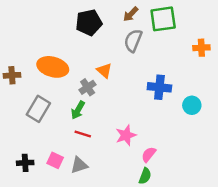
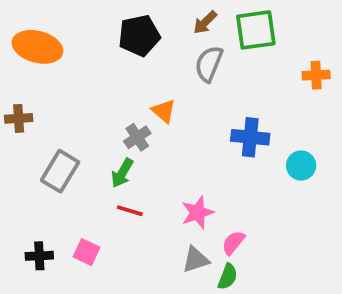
orange ellipse: (53, 67) -> (37, 47), moved
gray triangle: (79, 165) -> (196, 260), moved

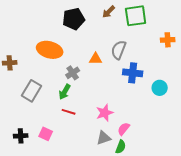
orange ellipse: (37, 47) -> (50, 50), moved
gray semicircle: (209, 64) -> (119, 50), moved
orange triangle: (164, 111) -> (96, 59), moved, turned -40

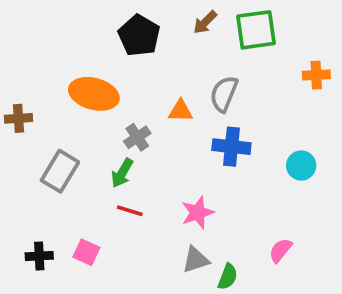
black pentagon: (74, 19) -> (139, 35), turned -30
blue cross: (133, 73) -> (231, 147), moved
pink semicircle: (124, 129) -> (280, 250), moved

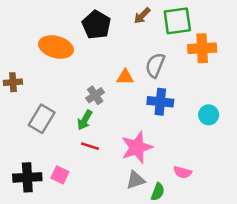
orange cross: (316, 75) -> (202, 48), moved, size x1.5
orange ellipse: (94, 94) -> (56, 47), moved
pink star: (198, 213) -> (137, 147), size x1.4
pink semicircle: (280, 250) -> (183, 172), moved, turned -114
black cross: (39, 256) -> (27, 177), size x1.5

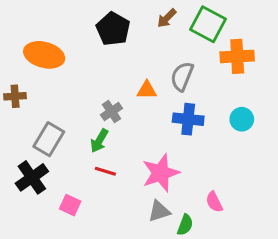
green square: (177, 21) -> (208, 24), turned 36
orange ellipse: (56, 47) -> (44, 55), moved
cyan circle: (209, 115) -> (242, 119), moved
pink semicircle: (183, 172) -> (214, 202), turned 48
black cross: (27, 177) -> (32, 177), moved, turned -32

